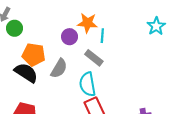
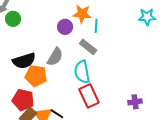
cyan star: (156, 26) -> (147, 17), turned 30
orange pentagon: (34, 55) -> (36, 76), moved
black semicircle: (26, 73) -> (24, 61), turned 130

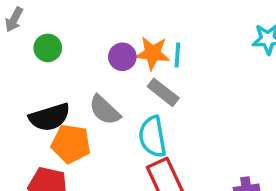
orange star: (82, 14) -> (153, 53), moved
green circle: (13, 19) -> (48, 48), moved
gray semicircle: (55, 57) -> (105, 110), turned 102

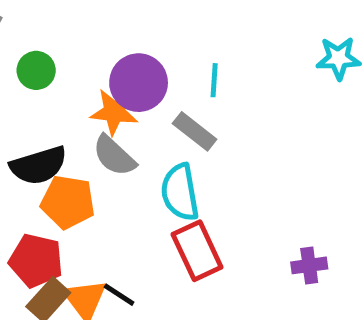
orange star: (153, 53) -> (114, 112), moved
purple circle: (122, 57) -> (139, 83), size x1.5

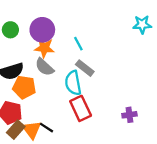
cyan line: (214, 80) -> (78, 44), moved, turned -32
purple circle: (139, 83) -> (42, 30), moved
gray rectangle: (195, 131) -> (85, 68), moved

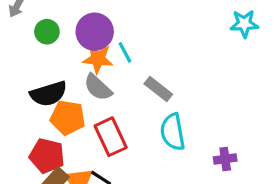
cyan line: (78, 44) -> (125, 52), moved
cyan semicircle: (73, 83) -> (173, 132), moved
red rectangle: (81, 108) -> (111, 137), moved

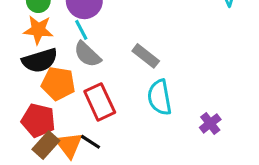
cyan line: (125, 52) -> (81, 30), moved
orange star: (98, 59) -> (38, 30), moved
purple cross: (225, 159) -> (210, 123), turned -30

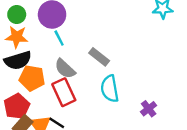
cyan line: (81, 30) -> (59, 38), moved
gray semicircle: (87, 54) -> (65, 69), moved
red pentagon: (38, 120) -> (17, 106), turned 30

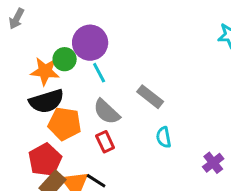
green circle: (17, 15) -> (65, 59), moved
cyan semicircle: (110, 89) -> (164, 137), size x0.6
red rectangle: (64, 92) -> (105, 142), size x0.6

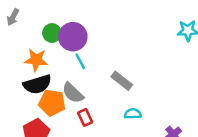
green circle: (65, 59) -> (52, 33), moved
gray semicircle: (107, 112) -> (73, 93), moved
cyan semicircle: (164, 137) -> (133, 114), turned 98

